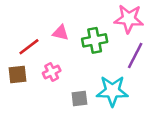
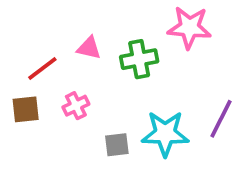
purple line: (135, 56) -> (221, 119), moved

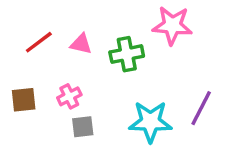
red line: (42, 68) -> (39, 42), moved
gray square: (117, 145) -> (83, 127), moved

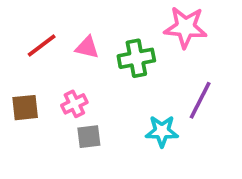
purple line: (201, 108) -> (200, 100), moved
cyan star: (150, 122) -> (162, 131), size x0.7

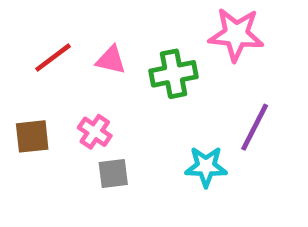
pink cross: (74, 104) -> (95, 132), turned -30

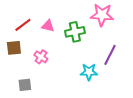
brown square: (32, 136) -> (14, 48), moved
gray square: (113, 173) -> (25, 85), moved

